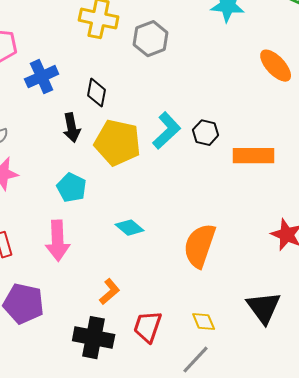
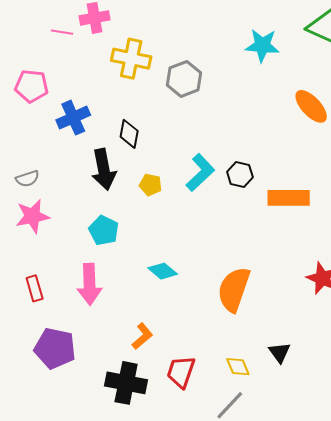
black arrow: (72, 128) -> (104, 169), size x1.4
yellow pentagon: (118, 143) -> (150, 185), size x0.5
black triangle: (264, 308) -> (280, 352), moved, size x0.6

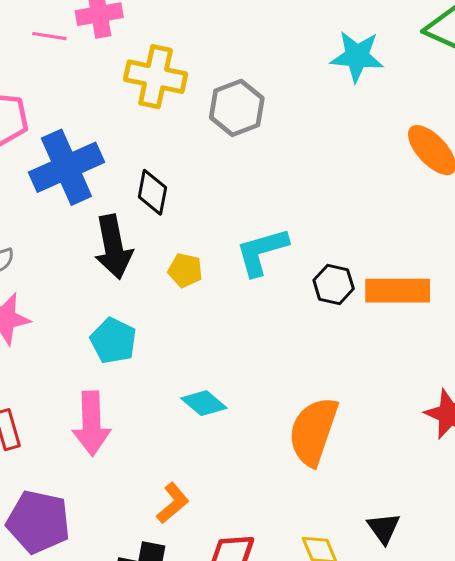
blue cross: (73, 118) -> (66, 167), size x1.4
cyan L-shape: (200, 172) -> (262, 252), turned -153
black hexagon: (240, 175) -> (334, 284), moved

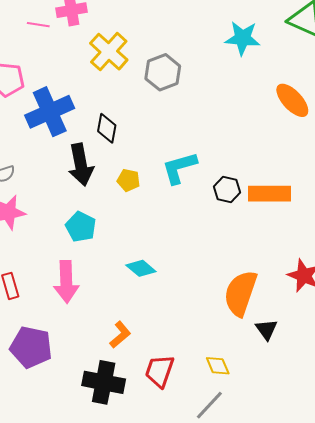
yellow cross: (156, 77) -> (109, 52), turned 30
orange semicircle: (313, 431) -> (240, 293), moved
black triangle: (384, 528) -> (266, 329), moved

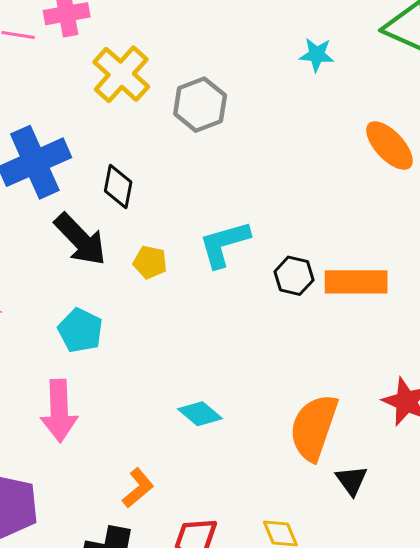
cyan star: (243, 38) -> (317, 55), size x0.7
black arrow: (81, 165) -> (80, 239), turned -33
cyan diamond: (141, 268) -> (200, 414), moved

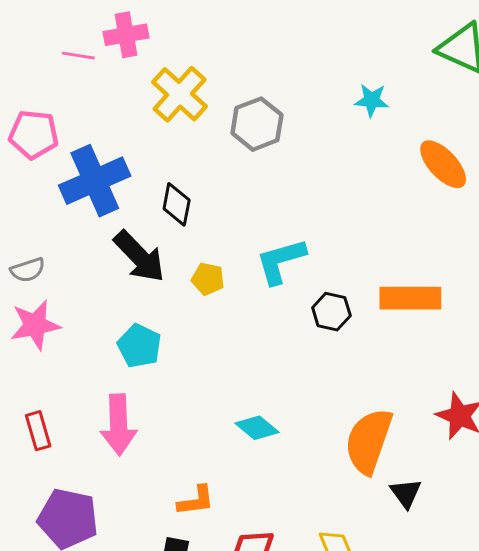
cyan star: (317, 55) -> (372, 100), moved
black hexagon: (294, 276) -> (331, 312), moved
orange L-shape: (138, 488) -> (196, 501), turned 33

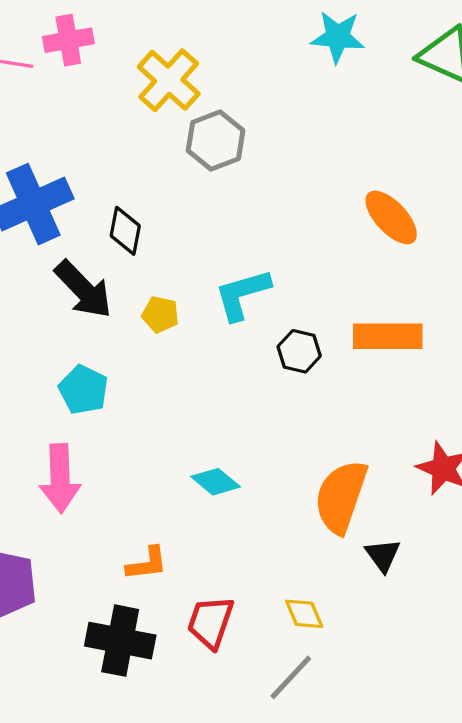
yellow cross: (180, 94) -> (169, 80), moved
cyan star: (372, 100) -> (338, 37), moved, size x1.4
orange ellipse: (443, 164) -> (391, 217), moved

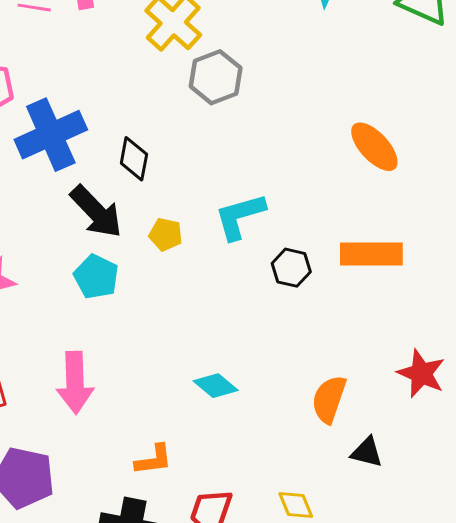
cyan pentagon: (83, 390) -> (96, 277), moved
orange semicircle: (341, 497) -> (329, 399), size x0.7
black triangle: (383, 555) -> (367, 452), turned -40

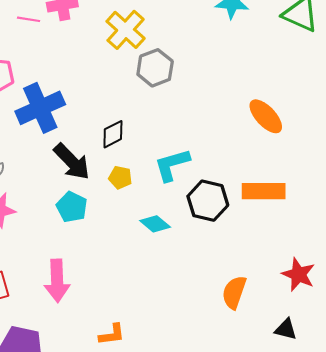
black diamond: (134, 159) -> (113, 134), moved, turned 52
black hexagon: (291, 268) -> (208, 201), size x1.5
cyan diamond: (216, 386) -> (155, 224), moved
black triangle: (367, 452) -> (286, 329), moved

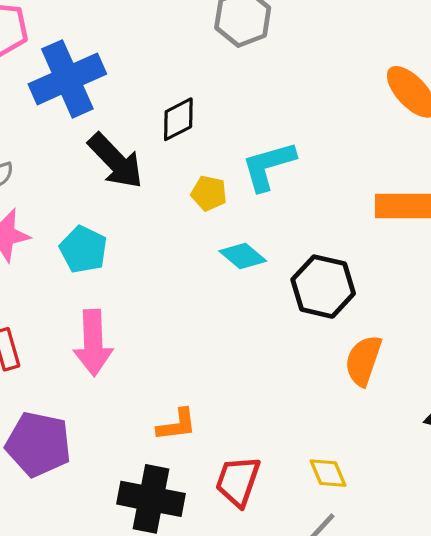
yellow pentagon: (120, 177) -> (209, 193), moved
black hexagon: (208, 201) -> (323, 287), moved
cyan pentagon: (72, 207) -> (83, 249), moved

